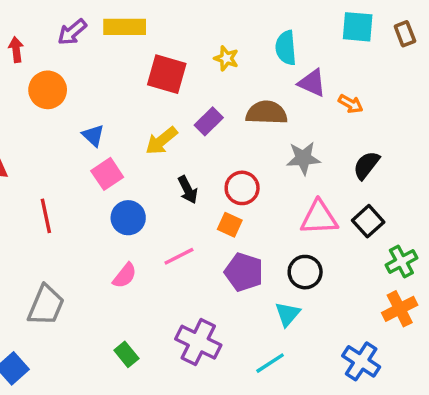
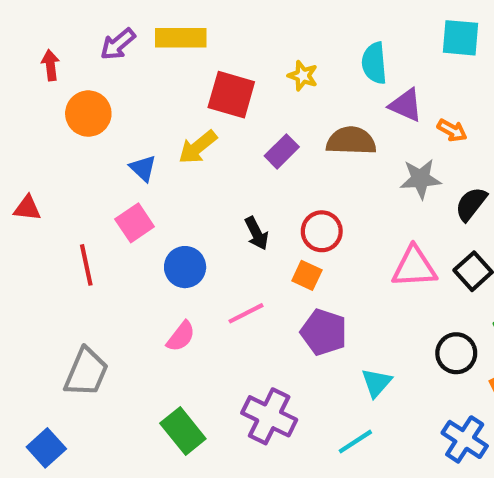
yellow arrow: (161, 141) -> (198, 147), moved
gray star: (303, 158) -> (421, 179), moved
pink square: (107, 174) -> (135, 223), moved
black circle: (305, 272) -> (456, 353), moved
green rectangle: (126, 354) -> (183, 431), size x1.5

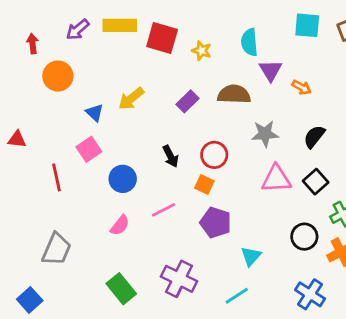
red square: (231, 95) -> (162, 38), moved
purple triangle: (406, 105) -> (271, 70), turned 35
gray star: (421, 179) -> (265, 134), moved

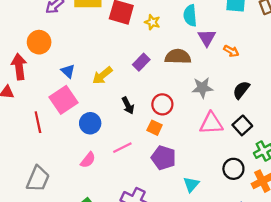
red arrow: (33, 44) -> (19, 67), moved, size x1.6
yellow arrow: (131, 99) -> (102, 75), moved
pink square: (89, 149) -> (63, 100), size x1.4

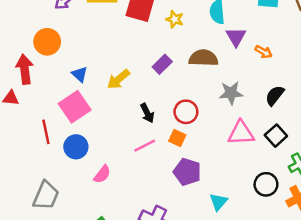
blue circle: (90, 123) -> (76, 147), moved
pink line: (122, 148) -> (145, 146), moved

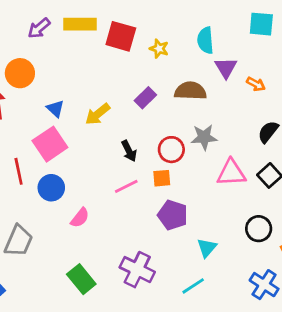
gray star: (231, 93) -> (204, 137), moved
orange square: (177, 138) -> (162, 178), turned -30

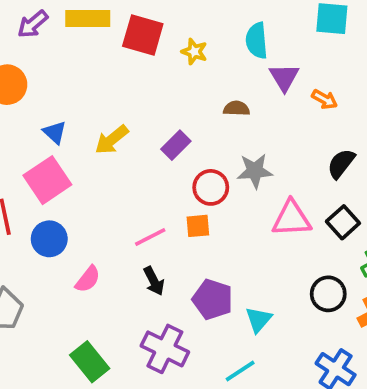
brown semicircle: (190, 91) -> (236, 108), size x0.6
purple rectangle: (145, 98) -> (176, 145), moved
black arrow: (129, 151) -> (154, 281), moved
purple pentagon: (173, 215) -> (213, 299), moved

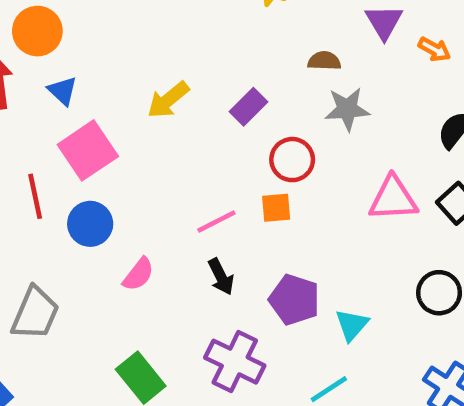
blue triangle: (55, 132) -> (63, 91), moved
gray star: (255, 171) -> (347, 109), moved

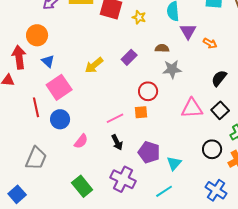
purple rectangle: (249, 107) -> (129, 57), moved

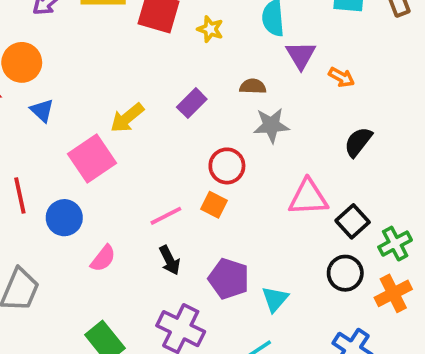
pink square: (59, 87) -> (92, 159), moved
black square: (220, 110) -> (353, 221), moved
orange square: (141, 112) -> (214, 205), turned 32

